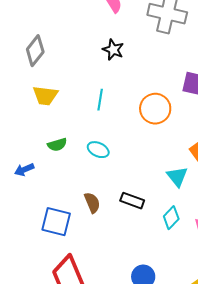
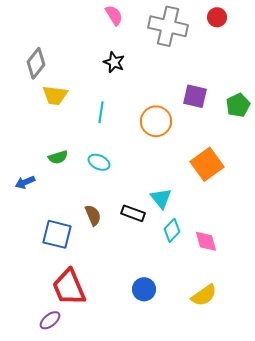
yellow trapezoid: (45, 96) -> (55, 95), moved
cyan triangle: (177, 177) -> (161, 198), moved

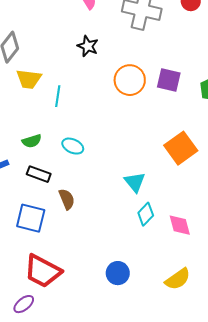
cyan line: (101, 112) -> (58, 96), moved
orange circle: (156, 121) -> (130, 80), moved
black rectangle: (133, 213) -> (39, 174), moved
red trapezoid: (69, 287) -> (43, 271), turned -39

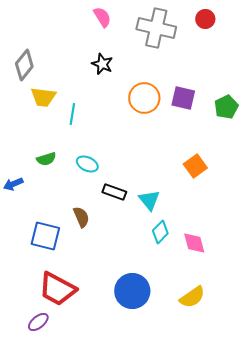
orange square: (181, 148) -> (195, 166), size x0.7
black rectangle: (39, 174) -> (114, 192), moved
blue circle: (118, 273) -> (132, 291), size x1.5

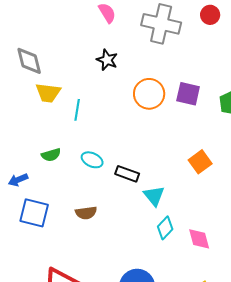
gray diamond: (24, 65) -> (29, 61), turned -52
black rectangle: (114, 192) -> (127, 174), moved
brown semicircle: (81, 217) -> (86, 213), turned 105
blue square: (45, 236) -> (34, 213), moved

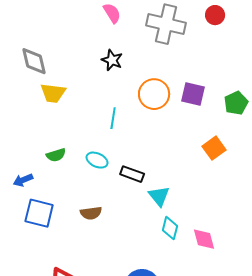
cyan line: (77, 110) -> (113, 118), moved
orange square: (200, 162) -> (214, 148), moved
cyan diamond: (165, 228) -> (170, 228), turned -30

